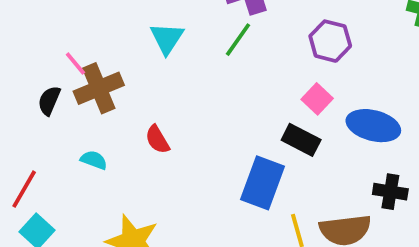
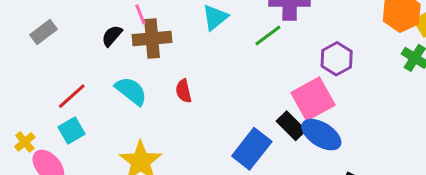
pink square: (317, 99) -> (313, 99), size x1.8
blue ellipse: (373, 126) -> (321, 135), moved
cyan semicircle: (94, 160) -> (131, 91), size x1.6

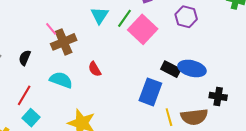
green line: (268, 35) -> (124, 18), moved
black semicircle: (112, 36) -> (25, 58), moved
pink square: (313, 99) -> (143, 29), moved

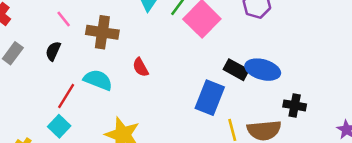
pink line: (51, 29) -> (64, 19), moved
brown cross: (64, 42) -> (102, 32), turned 30
red line: (24, 95) -> (66, 96), moved

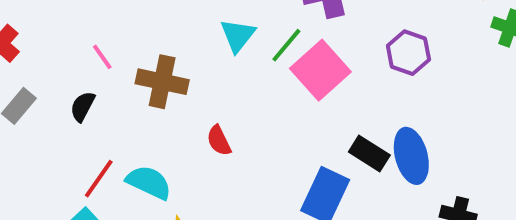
blue ellipse: (263, 70) -> (411, 156), turned 56
cyan semicircle: (98, 80) -> (149, 182), moved

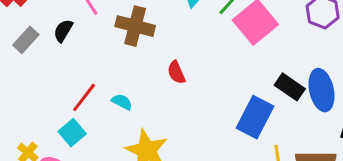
black semicircle: (83, 106) -> (63, 31), moved
cyan semicircle: (149, 182) -> (122, 102), size x0.6

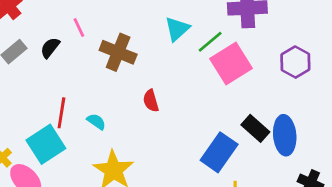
red line: (84, 97) -> (61, 113), turned -36
cyan square: (72, 133) -> (46, 144), size x1.5

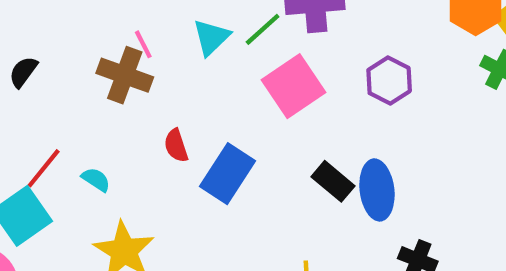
pink line: (79, 27) -> (143, 44), moved
green line: (210, 42) -> (263, 29), moved
red line: (61, 113) -> (44, 168), turned 32
blue rectangle: (219, 152) -> (228, 174), moved

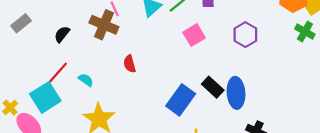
black semicircle: (23, 72) -> (62, 34), moved
pink square: (294, 86) -> (194, 35), size x0.7
blue rectangle: (228, 174) -> (181, 100), moved

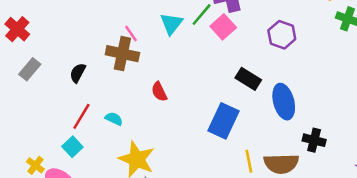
pink square: (194, 35) -> (223, 27), moved
black rectangle: (213, 87) -> (248, 79), moved
cyan square: (45, 97) -> (72, 147), size x0.6

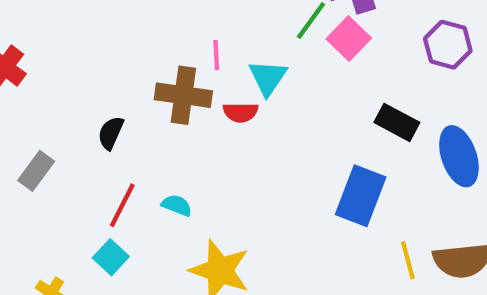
cyan triangle: (171, 24) -> (268, 78), moved
pink line: (131, 34) -> (216, 55), moved, turned 36
gray rectangle: (30, 69) -> (36, 171), moved
red semicircle: (159, 92) -> (241, 112), moved, turned -60

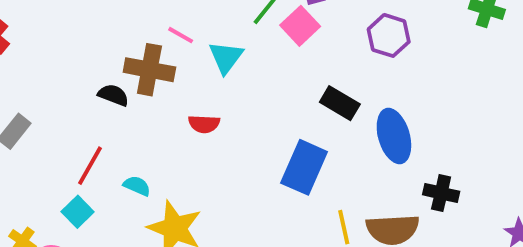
pink line: (216, 55) -> (181, 35), turned -60
red semicircle: (241, 112) -> (204, 124), moved
black semicircle: (111, 133) -> (113, 95), moved, turned 84
cyan semicircle: (177, 205) -> (137, 186), moved

